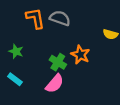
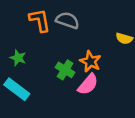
cyan rectangle: (15, 79) -> (17, 89), size x1.5
pink semicircle: (55, 84) -> (88, 84), moved

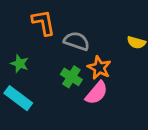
gray semicircle: (67, 20) -> (77, 41), moved

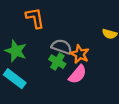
gray semicircle: (77, 41) -> (62, 47), moved
green star: (20, 64) -> (16, 51), size x1.5

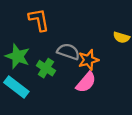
orange star: (80, 54) -> (88, 60), turned 30
green cross: (57, 62) -> (46, 68), moved

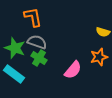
gray semicircle: (68, 52) -> (37, 42), moved
orange star: (88, 60) -> (99, 57), moved

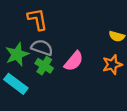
green star: (15, 48) -> (17, 54), turned 30
pink semicircle: (73, 70) -> (74, 61), moved

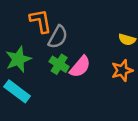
gray semicircle: (42, 48) -> (58, 37), moved, turned 100
green cross: (44, 66) -> (59, 64), moved

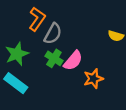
orange L-shape: (41, 21) -> (37, 19), turned 45
orange star: (122, 70) -> (93, 79), moved

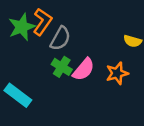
green star: (17, 54) -> (22, 27), moved
orange star: (93, 79) -> (117, 73), moved

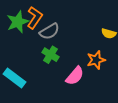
gray semicircle: (60, 39) -> (49, 31), turned 30
pink semicircle: (84, 69) -> (75, 76), moved

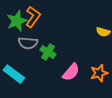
gray semicircle: (49, 31) -> (28, 43), moved, turned 36
orange star: (96, 60) -> (99, 73), moved

